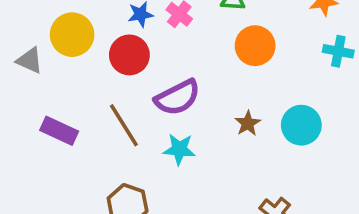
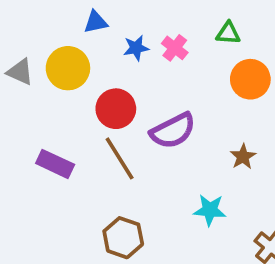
red circle: (129, 55) -> (116, 109), moved
gray triangle: (30, 60) -> (20, 72), moved
cyan star: (179, 149) -> (210, 210), moved

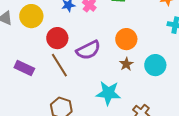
orange circle: (250, 79) -> (126, 39), moved
cyan star: (210, 210) -> (108, 93), size x1.4

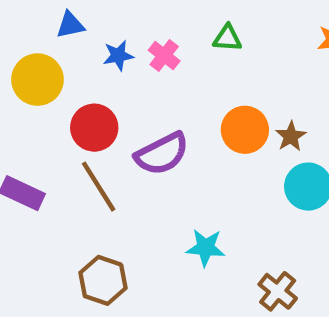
brown star: (126, 64) -> (291, 136), moved
cyan star: (108, 93) -> (206, 248), size x0.7

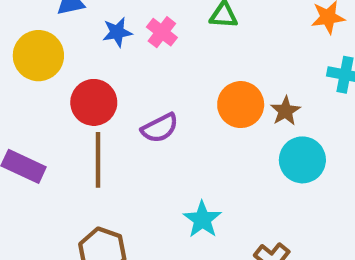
purple semicircle: (162, 154) -> (160, 128), size x0.7
brown line: (99, 187) -> (98, 160), turned 32
cyan star: (206, 248) -> (202, 220), turned 30

